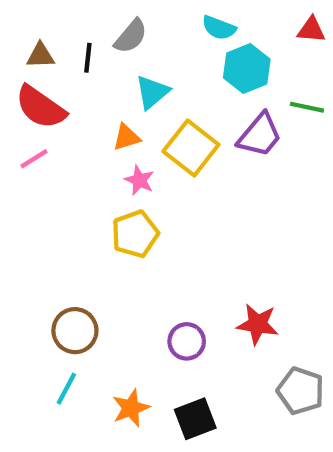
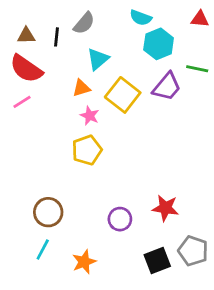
black square: (195, 419) -> (157, 260), moved

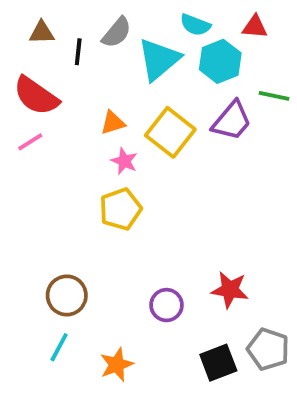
red triangle: (200, 19) -> (255, 27), moved
brown triangle: (26, 36) -> (42, 33), moved
cyan triangle: (98, 59) -> (159, 59), moved, size x1.4

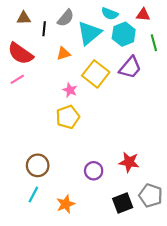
green line: (274, 96) -> (154, 43), moved, turned 63
orange triangle: (113, 123) -> (63, 54), moved

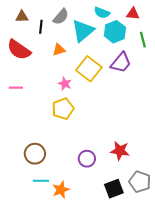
pink line: (17, 79) -> (16, 88), moved, turned 32
cyan line: (33, 194) -> (41, 181), moved, turned 63

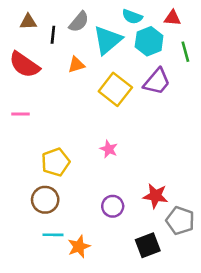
pink star: (65, 84) -> (109, 149), moved
yellow pentagon: (63, 109) -> (56, 162), moved
gray pentagon: (140, 182) -> (180, 221), moved

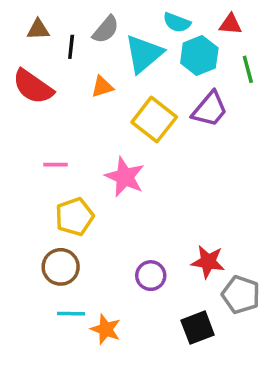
pink line: (20, 114) -> (55, 165), moved
pink star: (109, 149) -> (125, 177), moved, size x1.6
orange star: (79, 247) -> (106, 329), turned -30

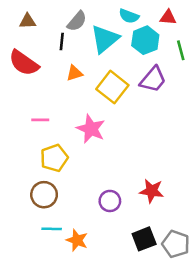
black line: (71, 47) -> (62, 41), moved
orange triangle: (102, 87) -> (74, 73), moved
gray pentagon: (241, 295) -> (176, 244), moved

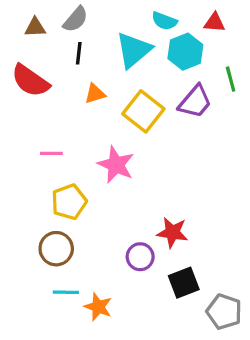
gray semicircle: (77, 21) -> (76, 19), moved
green line: (181, 50) -> (231, 79), moved
red star: (152, 191) -> (172, 232), moved
black square: (144, 239) -> (184, 283), moved

